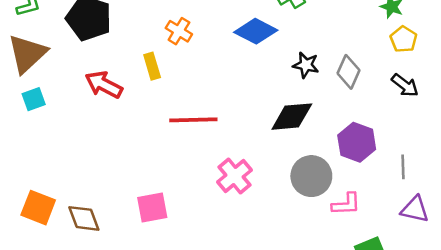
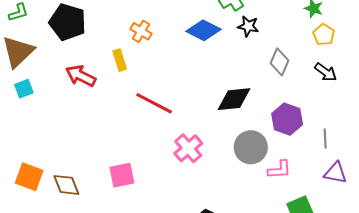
black star: (306, 65) -> (248, 26), moved
red line: (193, 120) -> (154, 103), turned 30

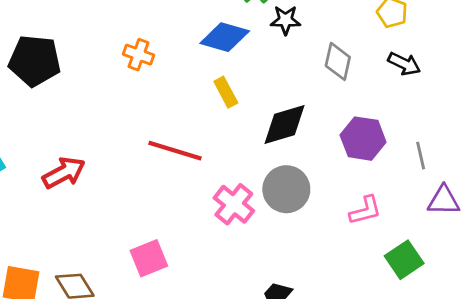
yellow rectangle: (120, 60) -> (226, 92), moved
red arrow: (81, 76) -> (64, 173), moved, turned 136
gray circle: (251, 147) -> (286, 189), moved

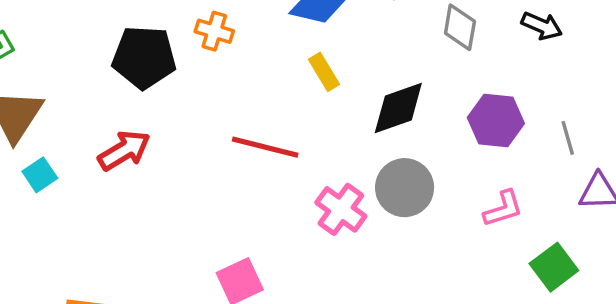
black pentagon: (35, 61) -> (144, 57), moved
red arrow: (64, 173) -> (124, 150), moved

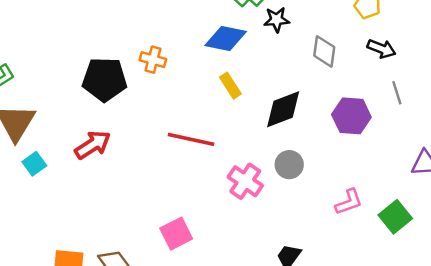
gray line: (568, 138) -> (397, 93), moved
gray circle: (405, 188) -> (289, 165), size x0.7
pink L-shape: (503, 209) -> (349, 202), moved

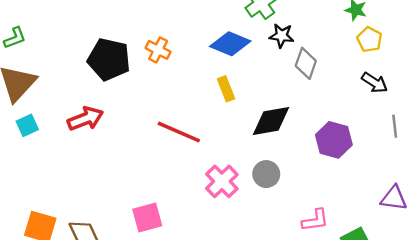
gray diamond: (324, 51) -> (306, 63), moved
gray line: (397, 93) -> (395, 126), moved

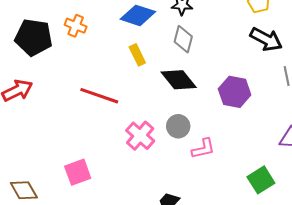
gray diamond: (306, 63) -> (183, 39), moved
black arrow: (375, 83) -> (266, 39), size x1.4
black diamond: (271, 121) -> (179, 80), turned 66
pink L-shape: (315, 220) -> (203, 149), moved

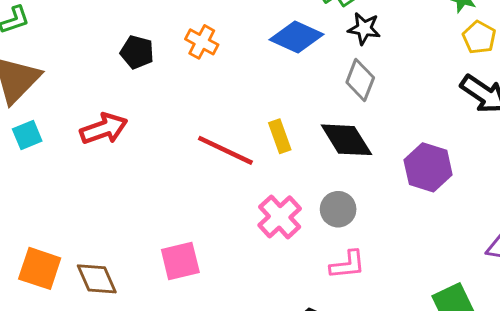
black pentagon: (34, 37) -> (137, 52), size x0.6
yellow rectangle: (137, 55) -> (280, 136), moved
pink L-shape: (203, 149) -> (348, 265), moved

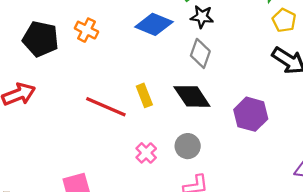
black pentagon: (137, 52) -> (41, 39), size x1.5
pink cross: (280, 217) -> (146, 153), size x0.7

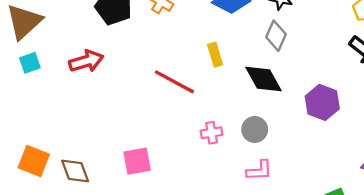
yellow rectangle: (144, 95) -> (215, 55), moved
pink cross: (146, 153) -> (212, 133), turned 30

